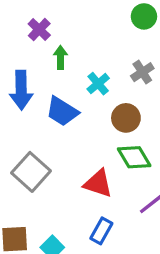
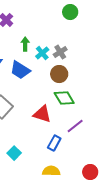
green arrow: (60, 57) -> (25, 44), moved
gray cross: (142, 72) -> (60, 52), moved
blue rectangle: (101, 231) -> (54, 143), moved

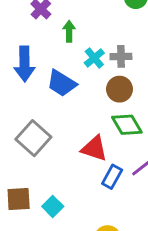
green arrow: (25, 44) -> (69, 31), moved
gray cross: (60, 52) -> (121, 56), turned 32
blue rectangle: (54, 143) -> (112, 177), moved

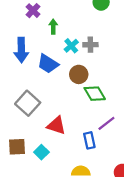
brown circle: (119, 89) -> (79, 74), moved
red triangle: (94, 149) -> (56, 126), moved
blue rectangle: (112, 177) -> (89, 140), moved, turned -42

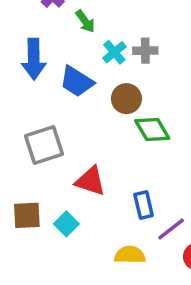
green arrow: (53, 27) -> (85, 21), turned 144
gray square: (28, 103) -> (44, 145), turned 30
purple line: (106, 123) -> (171, 229), moved

